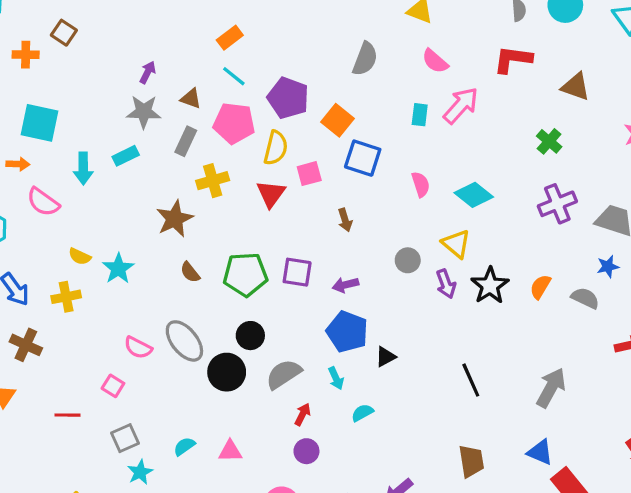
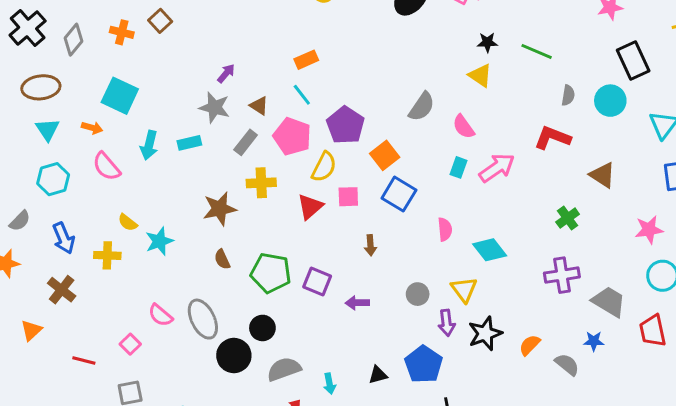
pink semicircle: (435, 61) -> (464, 127), moved
blue pentagon: (347, 332) -> (424, 364), moved

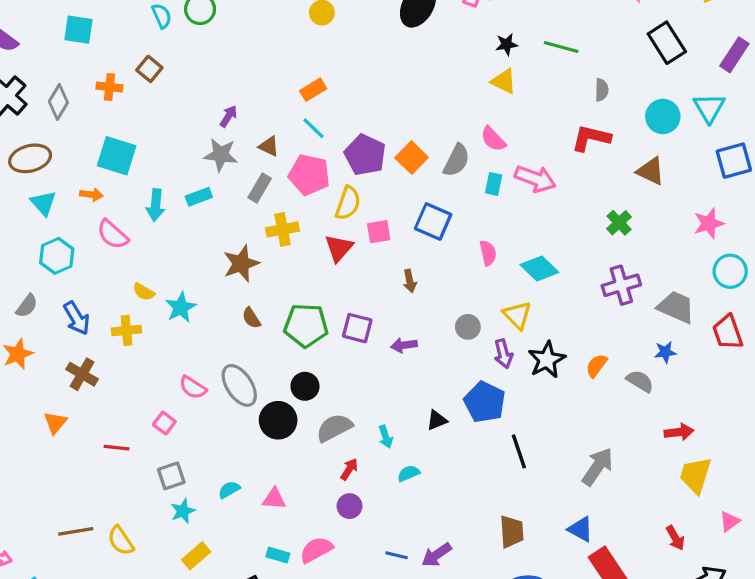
cyan circle: (610, 101) -> (663, 116), moved
gray semicircle: (422, 107) -> (457, 160), moved
orange square: (385, 155) -> (412, 158), moved
pink arrow: (497, 168) -> (535, 179), turned 63

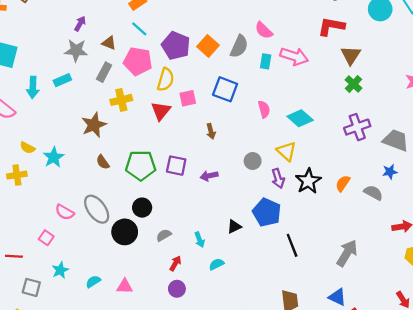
brown triangle: (651, 171) -> (351, 55), moved, turned 40
gray semicircle: (334, 428) -> (164, 235), size x0.6
gray square: (171, 476) -> (31, 287), moved, turned 36
cyan star: (183, 511) -> (60, 270), moved

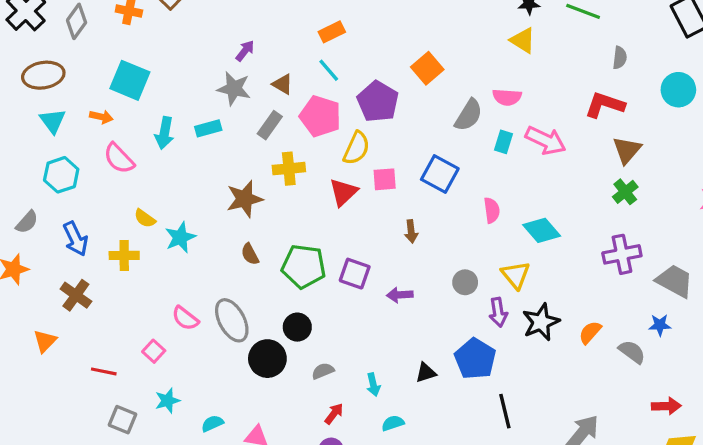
pink semicircle: (264, 30) -> (507, 97), turned -48
orange square: (208, 46) -> (427, 68), moved

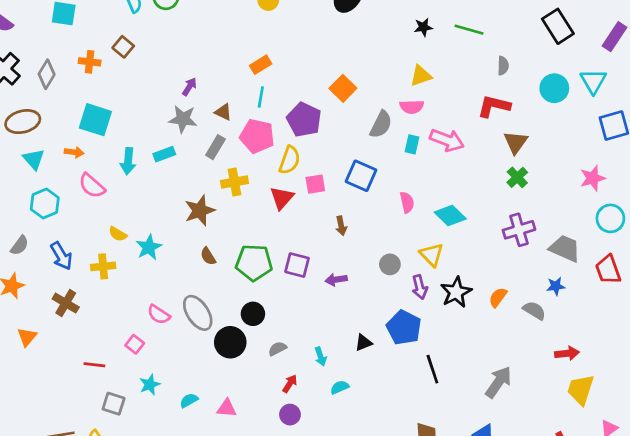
yellow triangle: (523, 40) -> (421, 76), moved, turned -45
cyan line: (329, 70) -> (261, 97), turned 55
orange triangle: (45, 341) -> (27, 337), moved

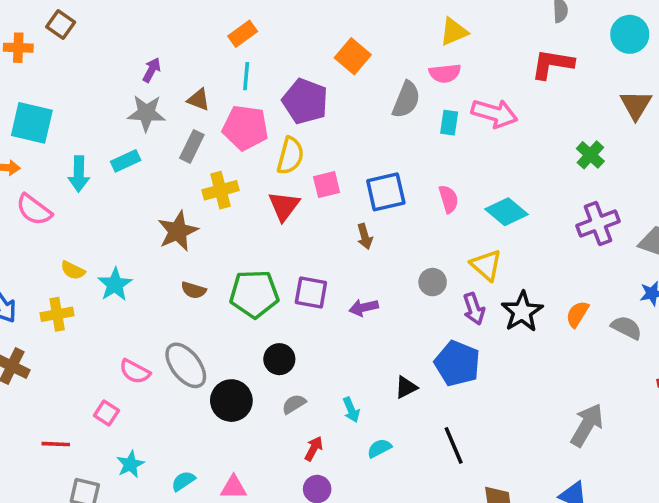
brown triangle: (516, 142) -> (636, 105), moved
blue square: (361, 176) -> (386, 192), moved, turned -32
brown semicircle: (208, 256) -> (194, 290), turned -36
black circle: (253, 314) -> (279, 359), moved
black line: (432, 369) -> (454, 445), moved

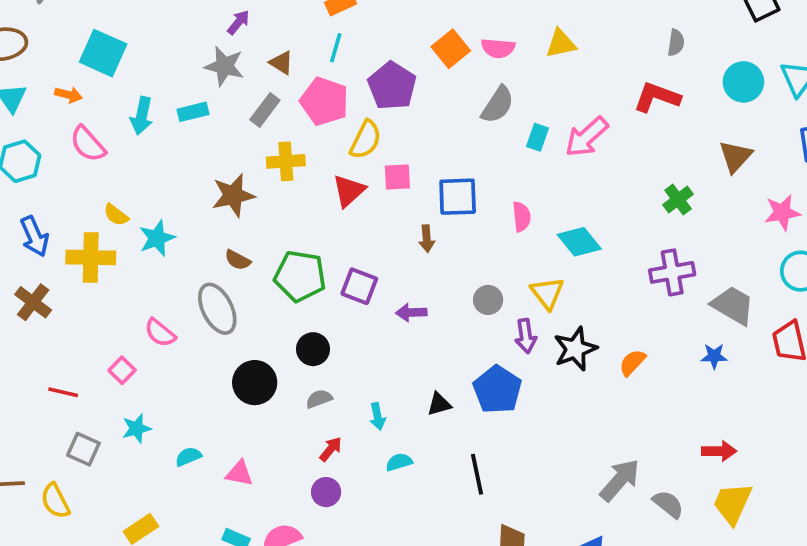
pink semicircle: (445, 73) -> (498, 48), moved
pink arrow: (494, 113) -> (587, 137), turned 111
yellow cross: (57, 314) -> (91, 257), size x1.4
gray semicircle: (626, 328) -> (668, 504), moved
gray ellipse: (186, 365) -> (217, 309), moved

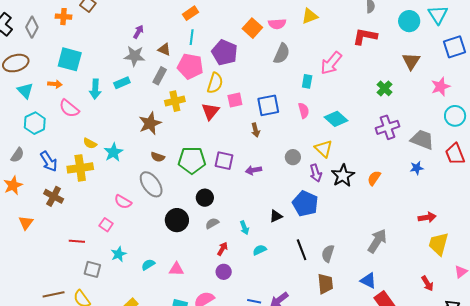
cyan rectangle: (538, 137) -> (307, 81), moved
gray semicircle: (668, 504) -> (328, 254), moved, turned -102

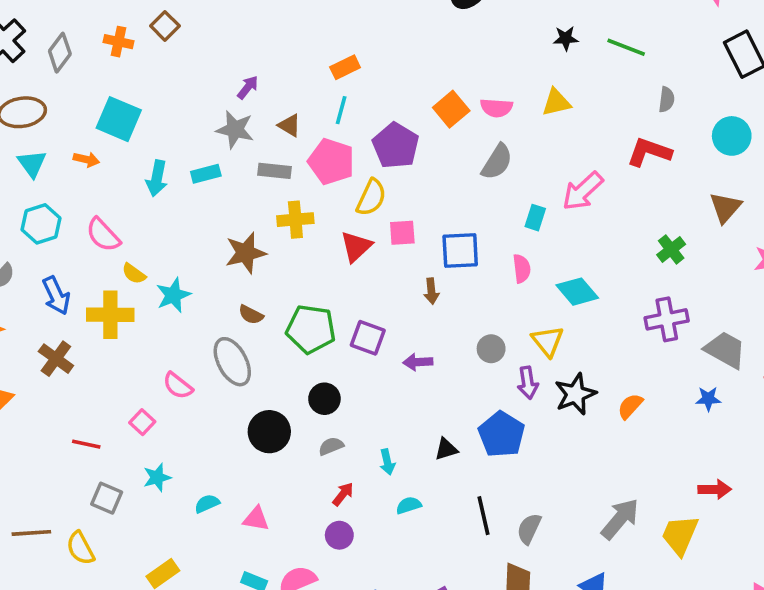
gray rectangle: (160, 76) -> (275, 171), turned 60
pink semicircle: (69, 108) -> (103, 235), moved
yellow trapezoid: (438, 244) -> (680, 535), moved

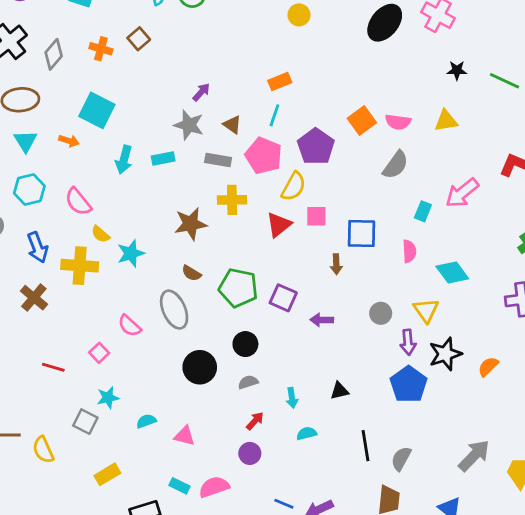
blue pentagon: (501, 434) -> (409, 384), moved
gray square: (107, 498) -> (85, 422), moved

